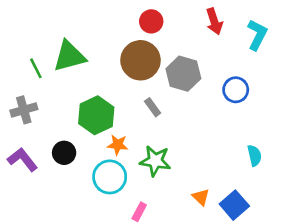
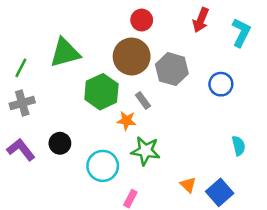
red arrow: (214, 21) -> (201, 20), turned 40
green line: (36, 68) -> (21, 68), moved, turned 54
green hexagon: (96, 115) -> (101, 92), moved
orange star: (118, 145) -> (127, 121), moved

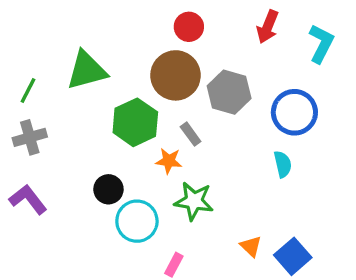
blue circle: (221, 84) -> (294, 112), size x1.4
black circle: (60, 143) -> (108, 189), moved
cyan semicircle: (239, 146) -> (283, 164), moved

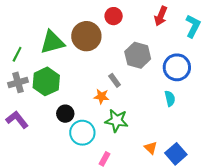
brown circle: (175, 75) -> (86, 36), moved
green hexagon: (135, 122) -> (46, 81), moved

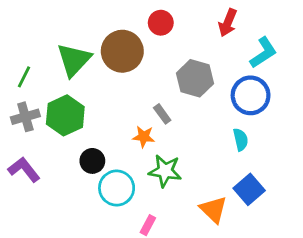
cyan L-shape: (193, 26) -> (263, 53), moved, turned 30
green triangle: (52, 42) -> (74, 60), turned -32
orange triangle: (151, 148) -> (213, 209), size x1.5
blue square: (176, 154) -> (249, 189), moved

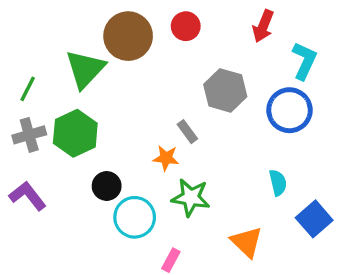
brown circle: (122, 51) -> (128, 36), moved
cyan L-shape: (263, 53) -> (304, 61), turned -32
cyan semicircle: (241, 140) -> (278, 183), moved
blue square: (249, 189) -> (314, 219), moved

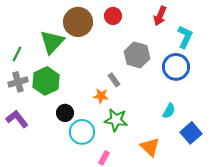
cyan semicircle: (278, 183) -> (169, 111), turned 42

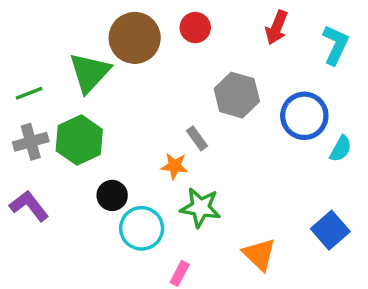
cyan L-shape: (185, 37) -> (335, 45), moved
green line: (17, 54) -> (29, 93), turned 42
cyan semicircle: (169, 111) -> (341, 149), moved

